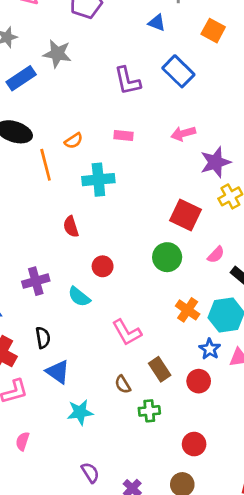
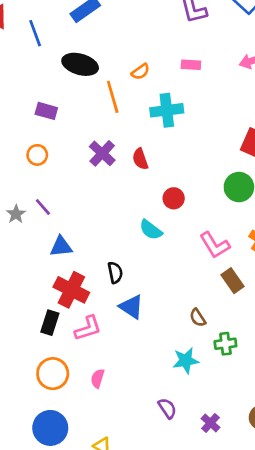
purple cross: (36, 281) -> (102, 153), moved, turned -30
pink L-shape: (127, 332) -> (215, 245), moved
brown rectangle: (160, 369) -> (232, 281), moved
cyan star: (80, 412) -> (186, 361), moved

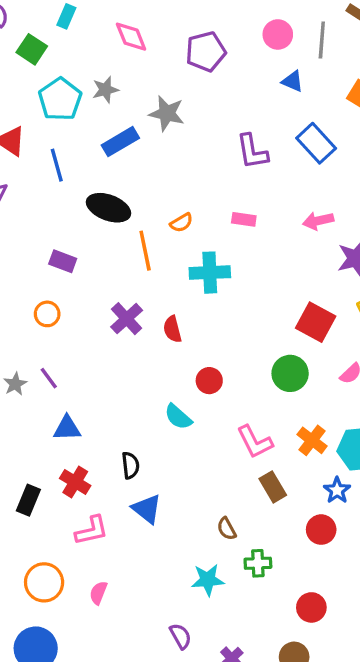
red cross: (71, 290) -> (75, 482), size x0.7
black rectangle: (50, 323) -> (28, 500), moved

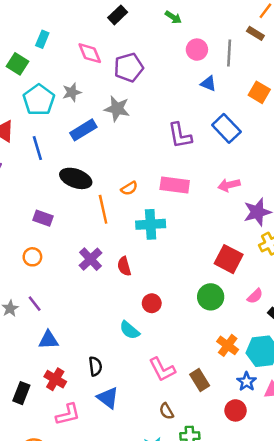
purple pentagon: (206, 52) -> (129, 67), moved
pink rectangle: (244, 219) -> (175, 185), size x1.6
pink L-shape: (255, 442) -> (162, 369), moved

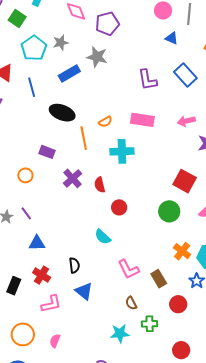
purple rectangle: (43, 218) -> (47, 152), moved
red circle: (152, 303) -> (119, 207), moved
red circle: (236, 410) -> (178, 304), moved

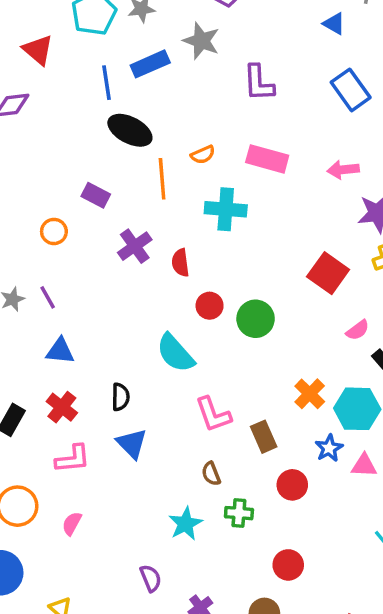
purple L-shape: (147, 80) -> (259, 83), moved
blue line: (32, 87) -> (106, 83), moved
green circle: (169, 211) -> (256, 319), moved
cyan semicircle: (103, 237) -> (175, 353), size x1.4
cyan star: (120, 333) -> (185, 524), turned -30

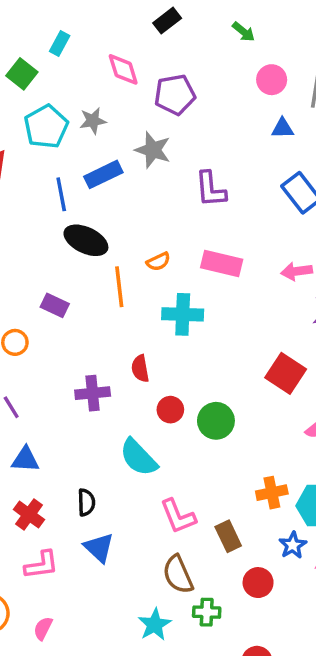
blue triangle: (334, 24) -> (283, 128), turned -30
purple cross: (135, 246) -> (93, 393), moved, turned 32
orange cross: (310, 394) -> (272, 493), turned 36
brown semicircle: (211, 474) -> (178, 575), size x1.6

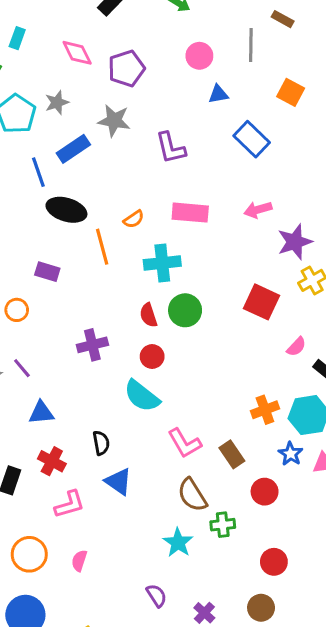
pink circle: (272, 80) -> (199, 56), moved
blue triangle: (283, 128) -> (218, 94), moved
red semicircle: (140, 368) -> (148, 315), moved
red circle: (170, 410) -> (152, 357), moved
green circle: (216, 421) -> (185, 310), moved

